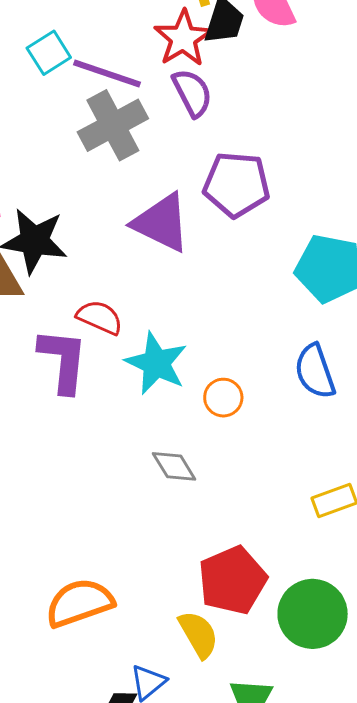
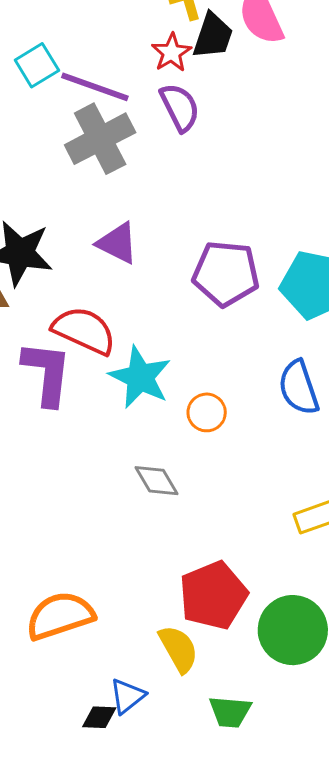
red star: (183, 38) -> (172, 53), size x0.7
purple pentagon: (236, 184) -> (226, 274), moved
purple triangle: (161, 223) -> (117, 243), moved, size x0.7
red semicircle: (100, 317) -> (84, 331), size x1.4

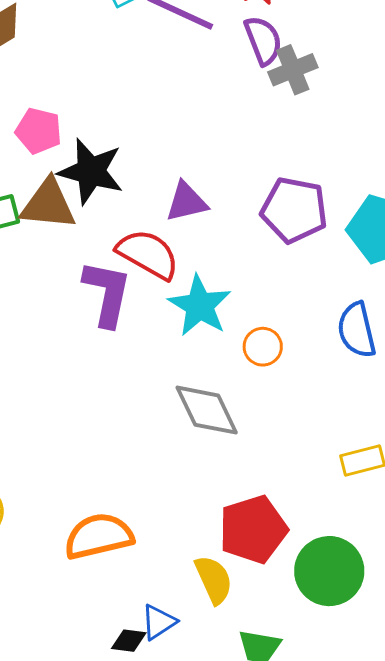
gray cross: (100, 139) -> (293, 70), moved, size x0.7
purple triangle: (117, 243) -> (186, 202), moved, turned -45
gray diamond: (156, 481) -> (207, 410), size x1.5

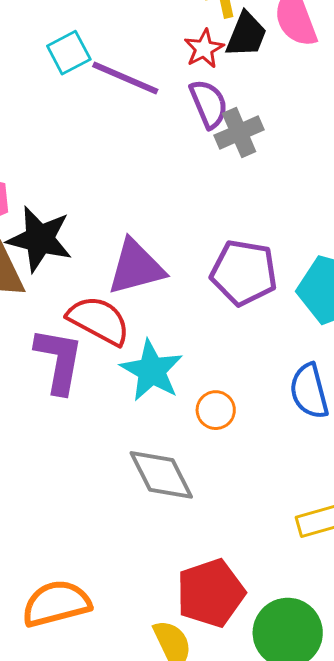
purple triangle: (186, 202) -> (136, 267), size x1.4

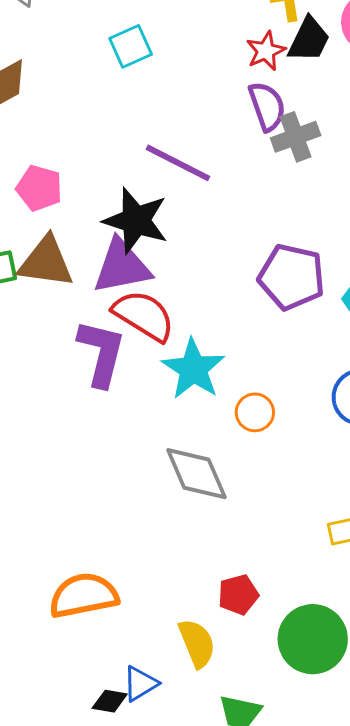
purple line: (125, 78) -> (178, 163), moved
black star: (40, 239) -> (136, 221), moved
purple triangle: (136, 267) -> (122, 266), moved
red pentagon: (211, 593) -> (238, 595), size x0.6

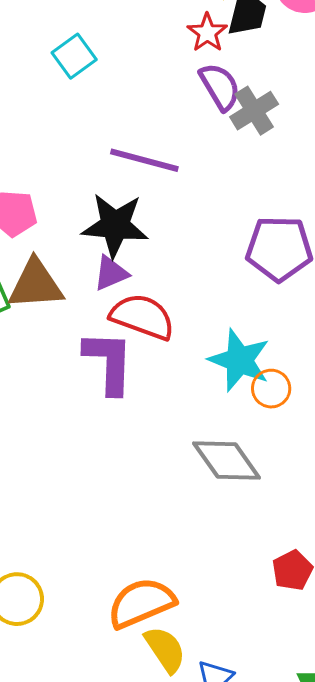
purple triangle: (122, 266) -> (111, 273), size x0.6
cyan star: (193, 369) -> (239, 360), moved
yellow semicircle: (197, 643) -> (165, 649), moved

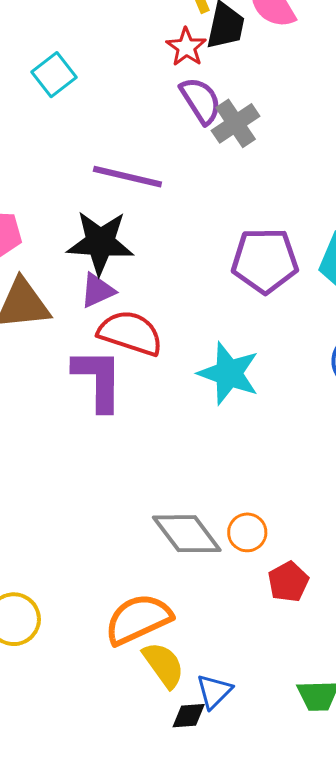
orange circle: (271, 389) -> (247, 532), moved
gray diamond: (227, 461) -> (187, 534), moved

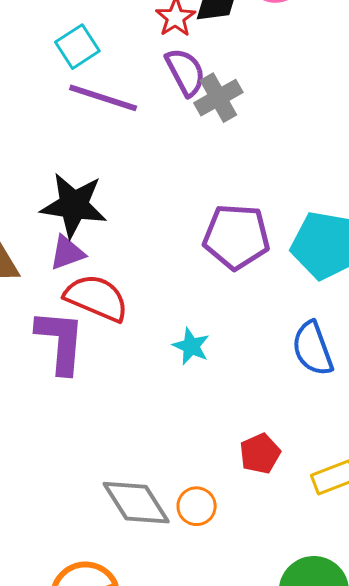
cyan square: (54, 75) -> (77, 47), moved
purple line: (127, 177) -> (103, 98), moved
cyan star: (229, 373) -> (191, 346), size x0.6
red pentagon: (288, 582) -> (260, 454), moved

